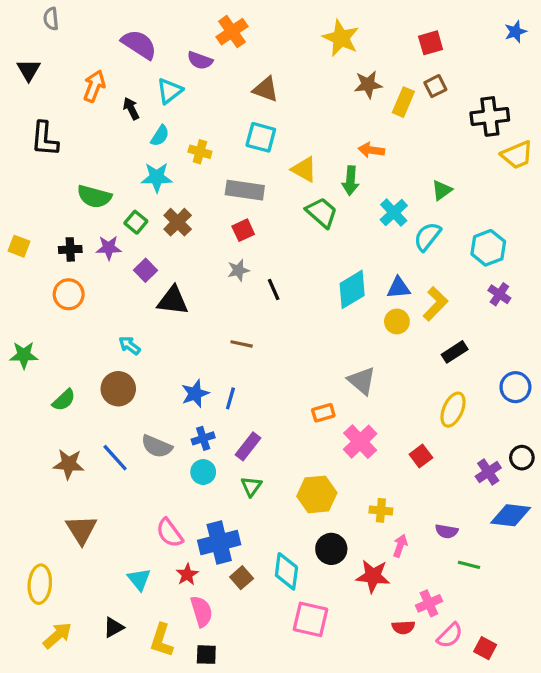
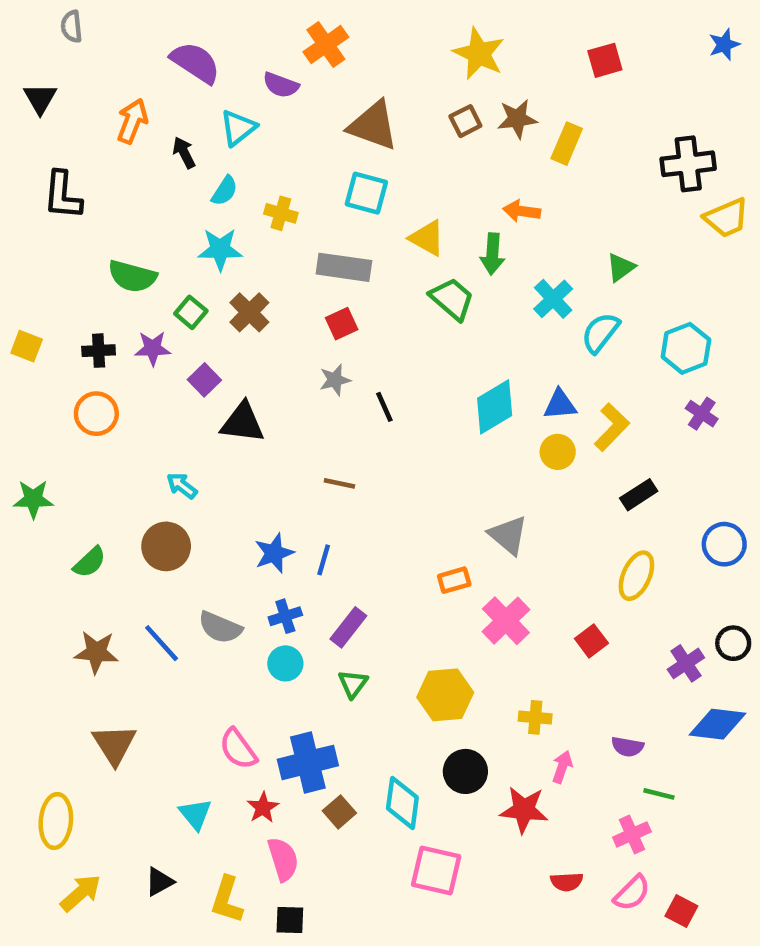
brown square: (435, 86) -> (465, 121), moved
brown triangle: (266, 89) -> (373, 126), size x1.4
pink cross: (429, 603) -> (632, 834), moved

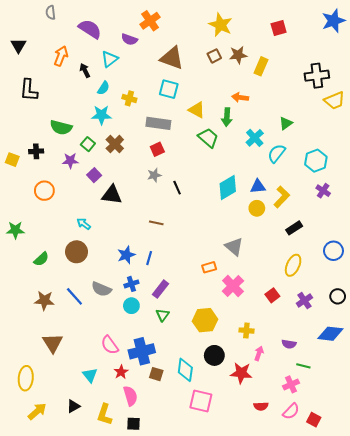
gray semicircle: (72, 27) -> (51, 12), moved
blue star: (724, 45) -> (333, 21), size x1.6
black cross: (99, 351) -> (36, 151), moved
purple cross: (686, 663) -> (304, 301), moved
brown square: (339, 812) -> (156, 374), turned -32

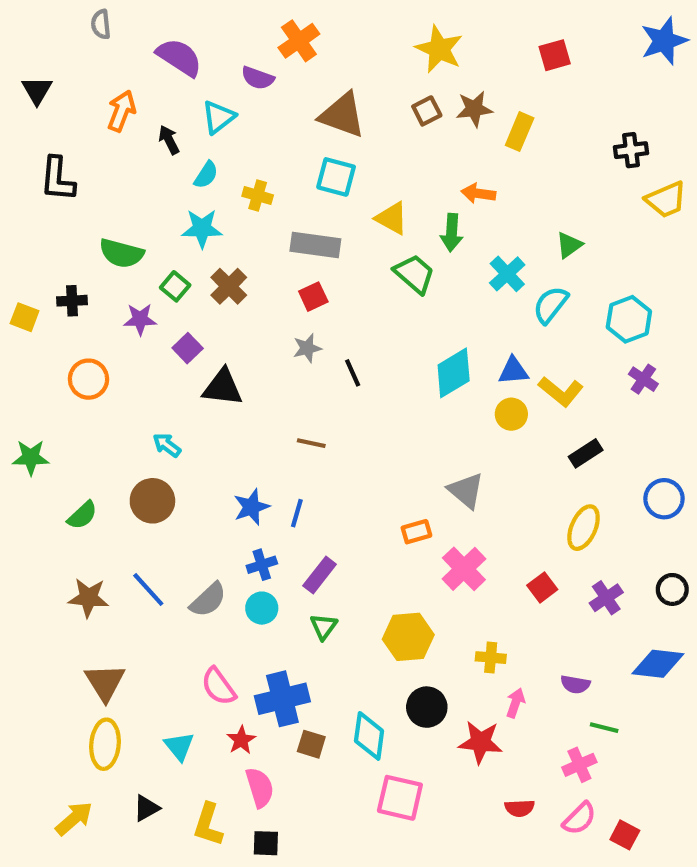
black cross: (317, 76) -> (631, 150), size x0.7
yellow L-shape: (282, 197) -> (561, 391), turned 85
gray semicircle: (101, 289) -> (208, 600), moved, turned -66
yellow ellipse: (26, 378) -> (105, 744), moved

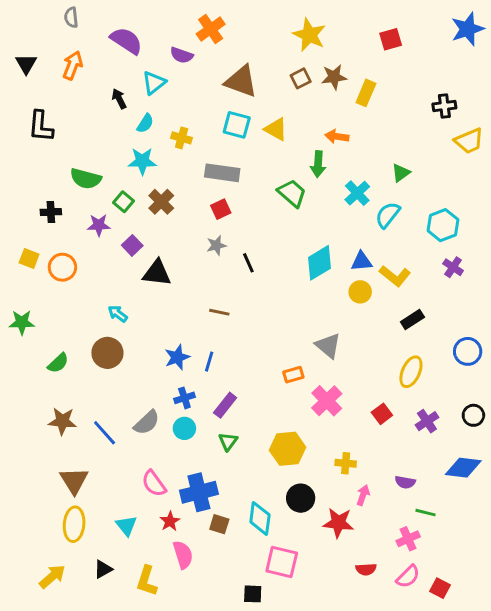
orange arrow: (121, 111) -> (73, 65), moved
yellow triangle: (392, 218) -> (276, 129), moved
yellow square: (25, 317) -> (29, 258), moved
blue line: (148, 589) -> (105, 433), moved
black square: (266, 843) -> (253, 594), moved

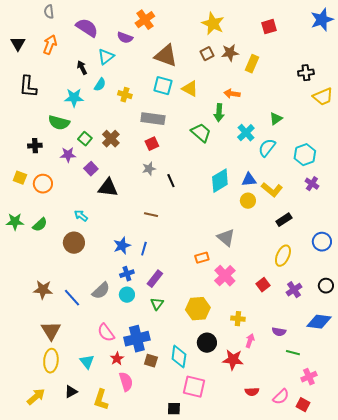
cyan star: (142, 161) -> (74, 98), moved
green semicircle: (58, 363) -> (40, 225), moved
pink cross: (408, 539) -> (309, 377), moved

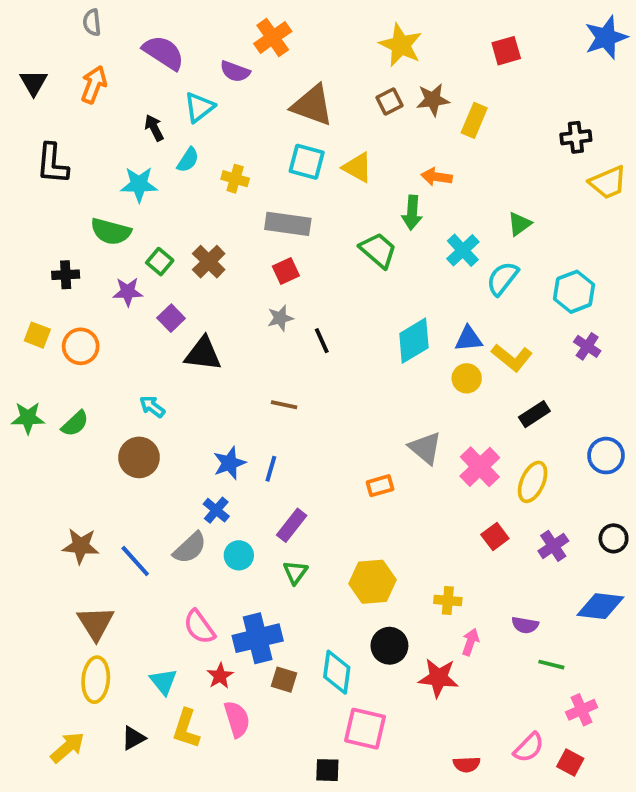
blue cross: (127, 274) -> (216, 510), moved, turned -32
pink cross: (225, 276) -> (480, 467), moved
red semicircle: (252, 392) -> (467, 764), moved
yellow L-shape: (101, 400) -> (186, 729), moved

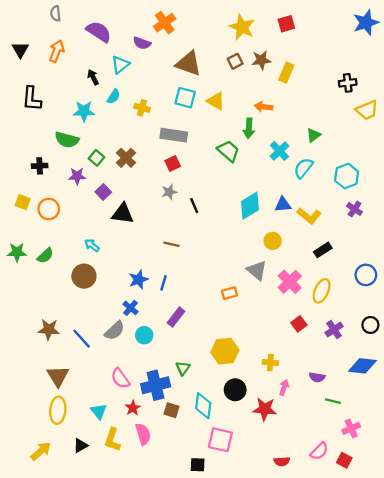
red square: (506, 51) -> (286, 24), moved
yellow circle: (467, 378) -> (273, 241), moved
green triangle: (295, 572) -> (183, 368), moved

